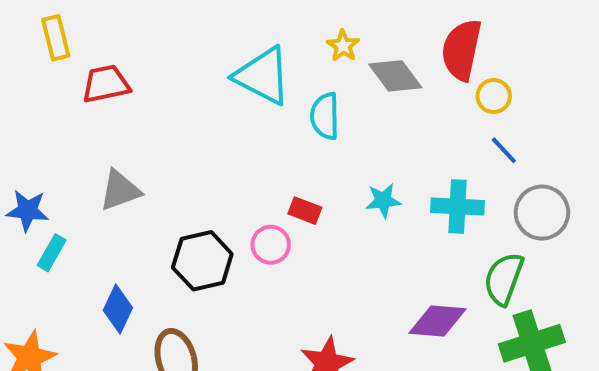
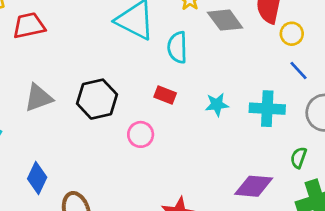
red rectangle: (305, 211) -> (165, 95), moved
black hexagon: (202, 261) -> (97, 99), moved
green semicircle: (504, 279) -> (299, 158), size x0.6

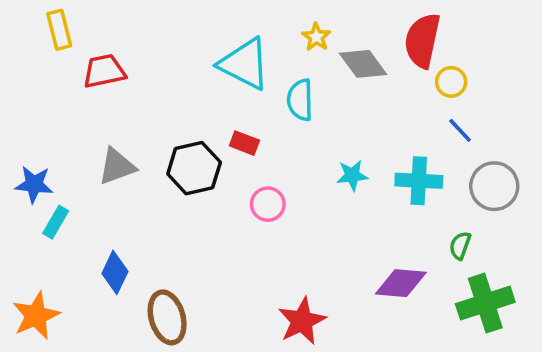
red rectangle: (165, 95) -> (244, 143), moved
pink circle: (141, 134) -> (268, 204), moved

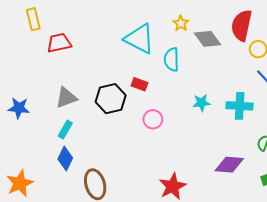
cyan rectangle: (56, 222) -> (65, 130), moved

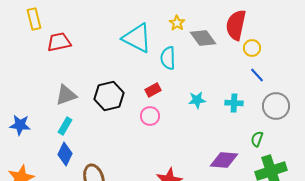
red rectangle: (139, 84) -> (153, 90), moved, turned -49
cyan cross: (240, 106) -> (234, 103), size x0.7
blue star: (19, 108) -> (20, 125), moved

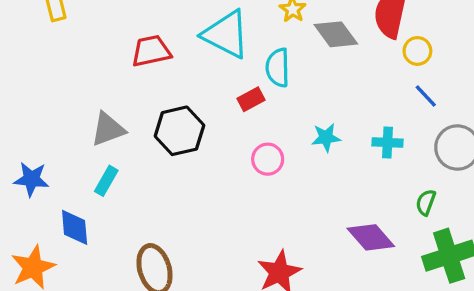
red trapezoid: (59, 42) -> (151, 51), moved
red rectangle: (153, 90) -> (251, 99), moved
pink circle: (150, 116) -> (268, 159), moved
blue diamond: (65, 154) -> (75, 227), moved, turned -30
purple diamond: (224, 160) -> (371, 237), turned 44

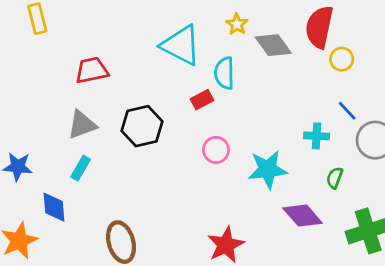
red trapezoid: (151, 51) -> (92, 70), moved
blue line: (426, 96) -> (347, 111), moved
cyan star: (326, 138) -> (268, 169), moved, size x1.6
green semicircle: (426, 202) -> (335, 178), moved

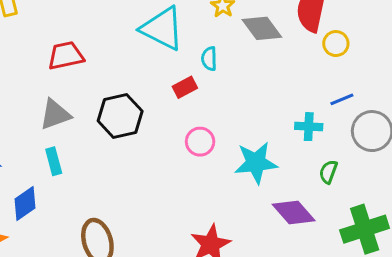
cyan semicircle: (224, 73) -> (209, 59), size x0.7
blue line: (347, 111) -> (342, 99), turned -70
cyan rectangle: (81, 168) -> (54, 161), turned -45
blue diamond: (54, 207) -> (25, 203), turned 60

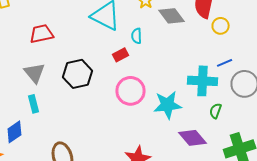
gray triangle: (55, 114) -> (34, 73), turned -50
cyan cross: (309, 127) -> (203, 81), size x1.6
pink circle: (200, 142) -> (131, 91), size x1.5

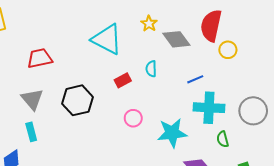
cyan semicircle: (137, 36) -> (151, 69), moved
blue line: (225, 63) -> (195, 79), moved
pink circle: (131, 91) -> (133, 118), size x0.6
green semicircle: (216, 111) -> (223, 139), turned -35

